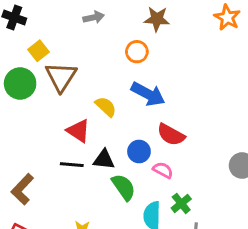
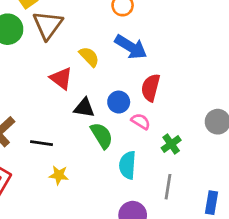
red semicircle: (171, 135) -> (151, 88), turned 72
black line: (72, 165) -> (41, 143), moved
green cross: (181, 203) -> (171, 144), moved

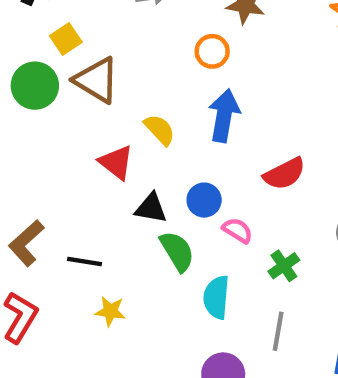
brown triangle: (48, 25) -> (97, 80), turned -36
blue arrow: (131, 47) -> (224, 116), turned -112
red semicircle: (151, 88) -> (284, 174), moved, turned -132

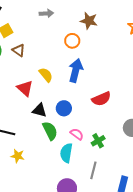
brown triangle: (97, 80) -> (19, 50), size x0.6
pink semicircle: (238, 230) -> (77, 134), moved

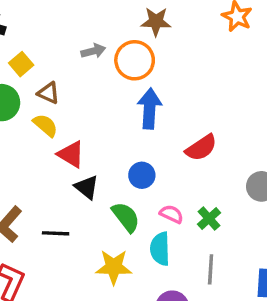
gray arrow: (46, 13) -> (93, 51), moved
orange circle: (72, 41) -> (135, 60), size x1.5
yellow semicircle: (46, 75) -> (45, 125), moved
black triangle: (39, 110) -> (87, 187), moved, turned 35
yellow star: (18, 156) -> (114, 267), moved, size x1.5

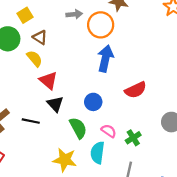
black line: (56, 233) -> (31, 121), moved

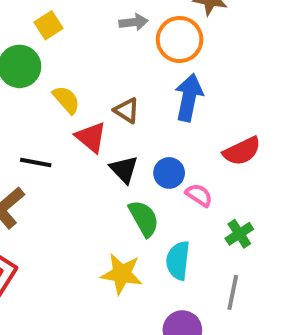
brown triangle: (40, 37) -> (127, 110), moved
black triangle: (55, 104) -> (124, 169), moved
black line: (31, 121) -> (36, 162), moved
pink semicircle: (109, 131) -> (199, 195), moved

